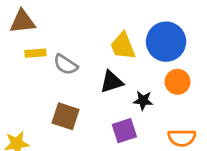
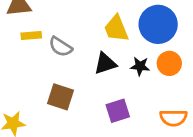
black star: (143, 100) -> (140, 66), moved

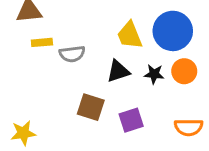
gray semicircle: (61, 47) -> (72, 54), turned -40
brown square: (61, 97) -> (91, 107), moved

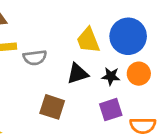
purple square: (131, 120) -> (111, 110), moved

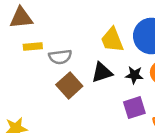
brown square: (52, 107) -> (69, 85), moved, turned 30

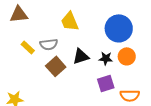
yellow trapezoid: (112, 40) -> (70, 21), moved
yellow rectangle: (33, 46) -> (28, 47), moved, turned 48

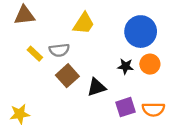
yellow trapezoid: (70, 21) -> (84, 23), turned -125
black triangle: (81, 56) -> (96, 87), moved
purple square: (106, 83) -> (126, 107), moved

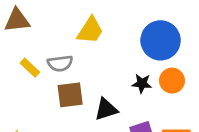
brown square: (67, 76) -> (70, 95), turned 35

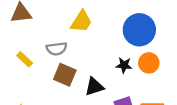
yellow rectangle: (30, 68) -> (25, 59), moved
brown square: (70, 95) -> (65, 75), turned 30

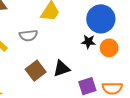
black star: (124, 65) -> (88, 42), moved
brown square: (65, 75) -> (36, 71), moved, turned 30

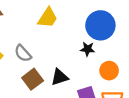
gray semicircle: (28, 35) -> (23, 53), moved, turned 54
orange circle: (109, 48) -> (109, 71), moved

